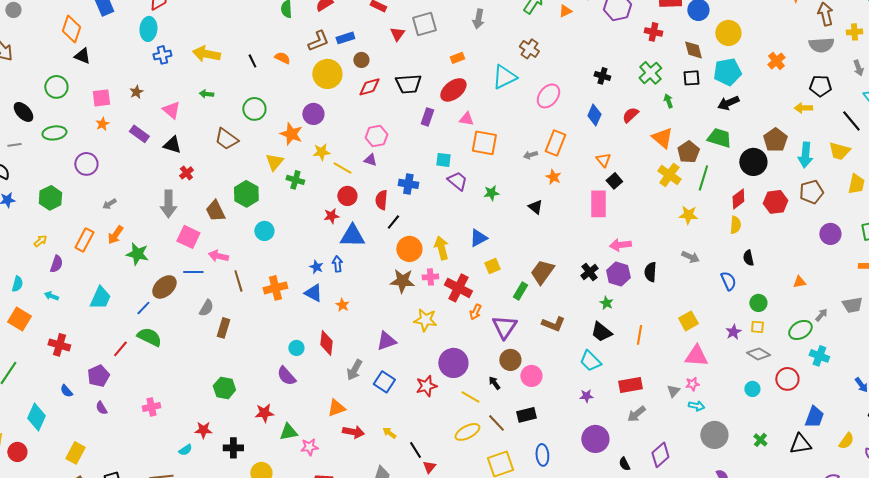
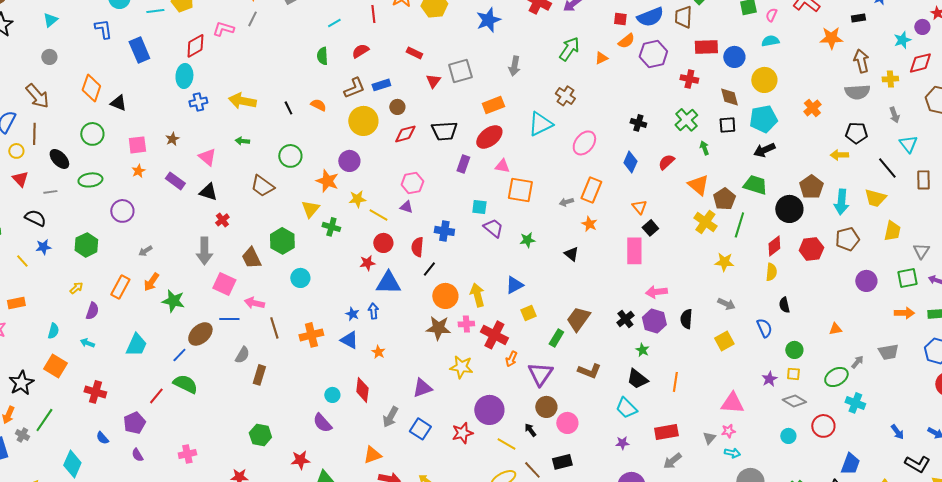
orange diamond: (71, 29) -> (91, 88), moved
orange rectangle: (457, 58) -> (493, 105), size x1.5
yellow square: (688, 321) -> (724, 341), moved

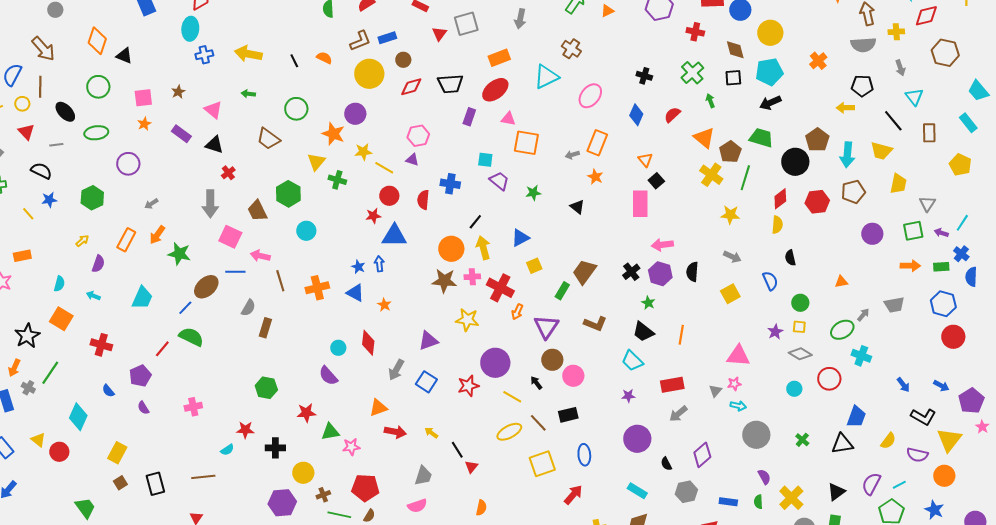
black line: (429, 269) -> (475, 222), moved

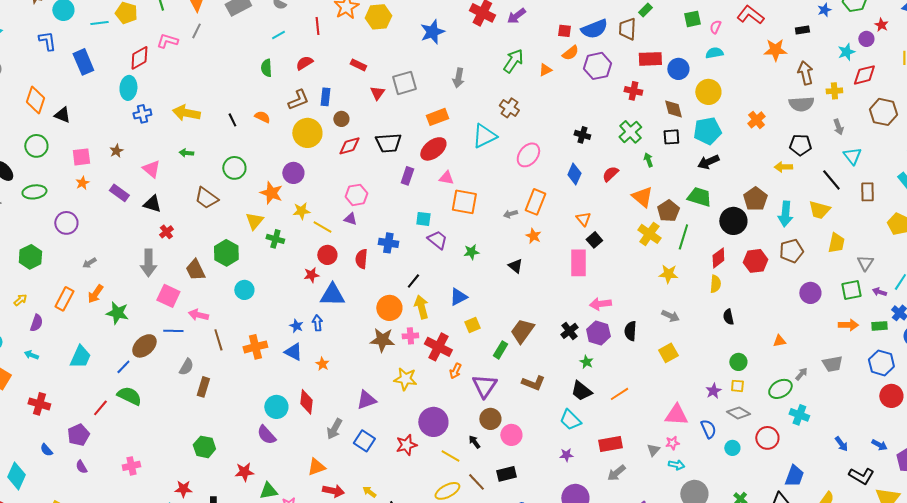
blue rectangle: (387, 38) -> (325, 97), turned -66
blue semicircle: (770, 281) -> (708, 429), moved
orange line: (681, 335) -> (619, 394), turned 48
cyan circle: (338, 348) -> (276, 407), size x1.5

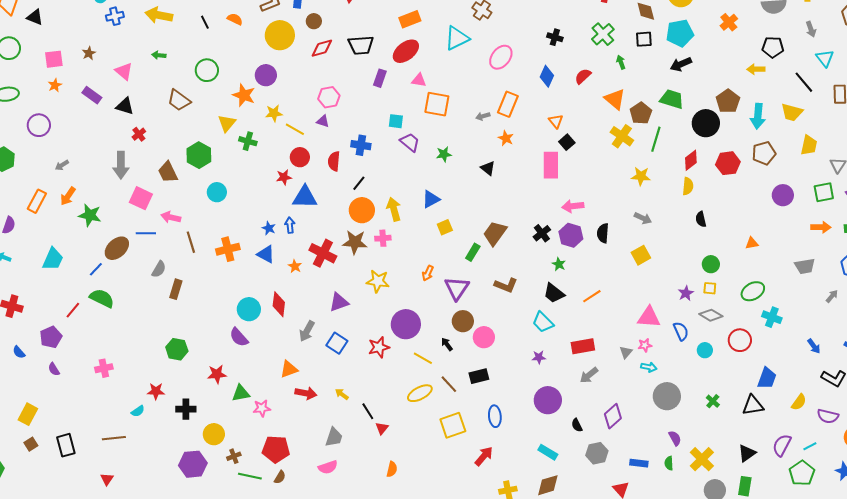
black line: (413, 281) -> (359, 183), moved
red cross: (438, 347) -> (323, 253), moved
gray arrow: (801, 374) -> (832, 296), moved

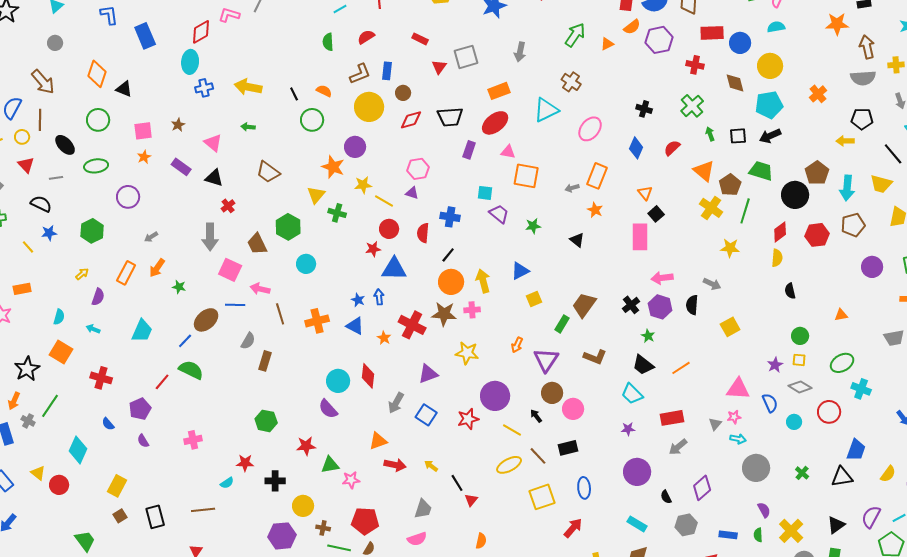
black square: (644, 39) -> (738, 136), moved
green circle: (207, 70) -> (312, 120), moved
green star: (90, 215) -> (179, 287), size x0.6
gray arrow: (643, 218) -> (712, 284), moved
brown cross: (234, 456) -> (323, 528), turned 32

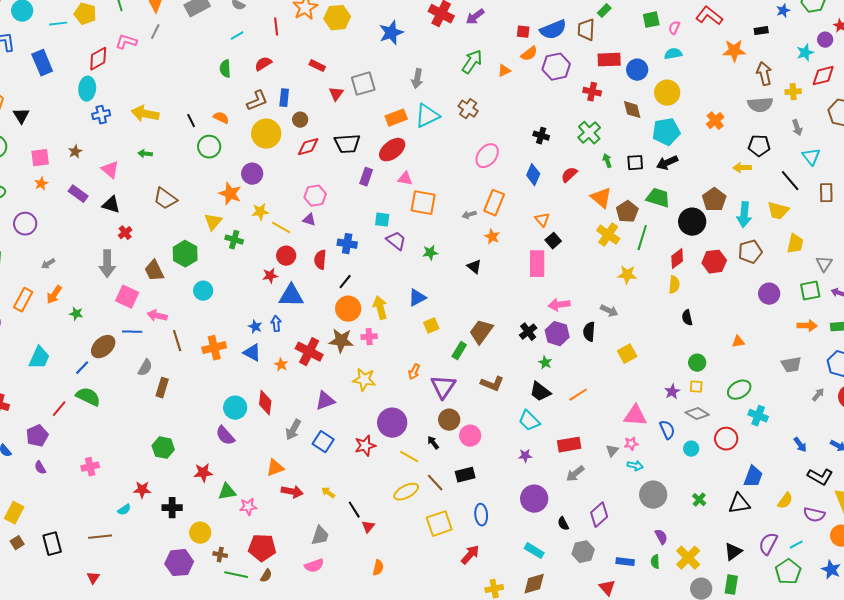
black triangle: (124, 89) -> (21, 116), turned 36
cyan triangle: (546, 110) -> (427, 116), moved

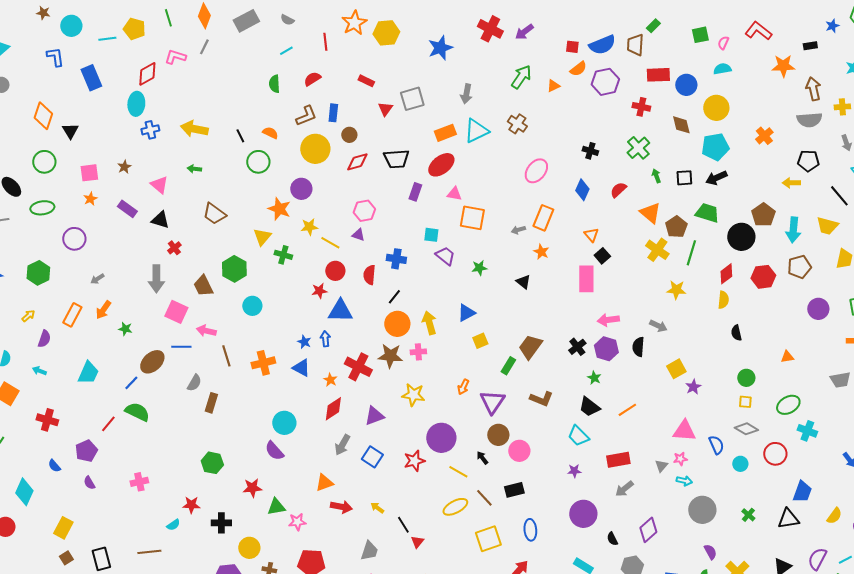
purple star: (672, 392) -> (693, 387), moved
red diamond: (265, 403) -> (333, 409), moved, turned 50

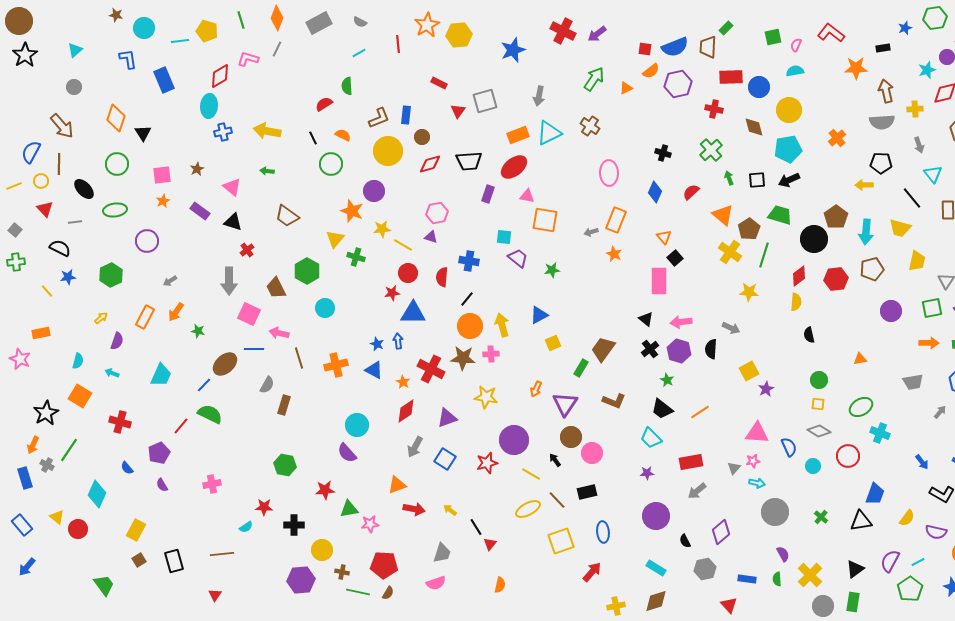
red semicircle: (312, 79) -> (324, 104), moved
pink ellipse: (536, 171) -> (609, 173), turned -40
black triangle: (523, 282) -> (646, 319), moved

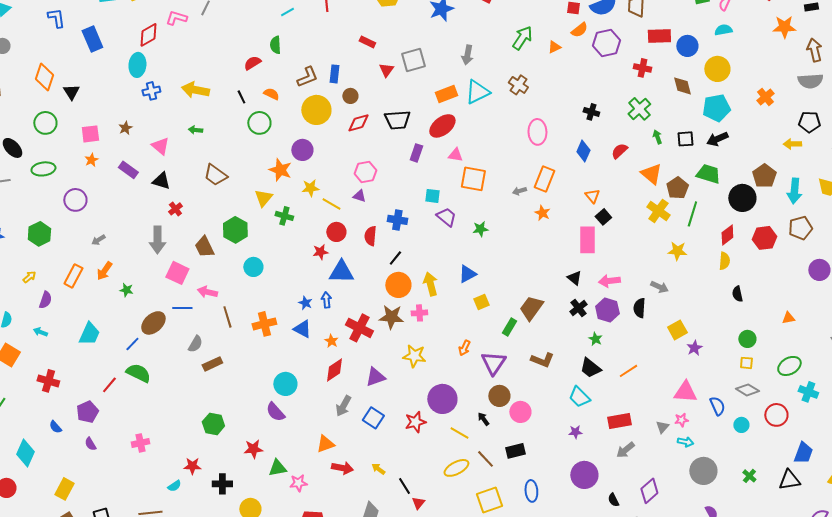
brown rectangle: (284, 405) -> (212, 364), turned 48

